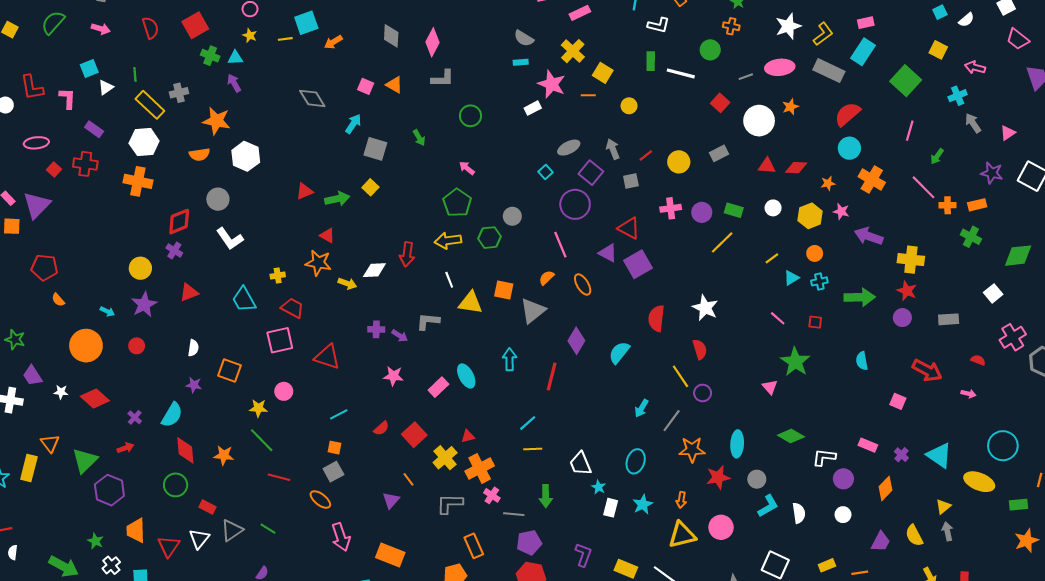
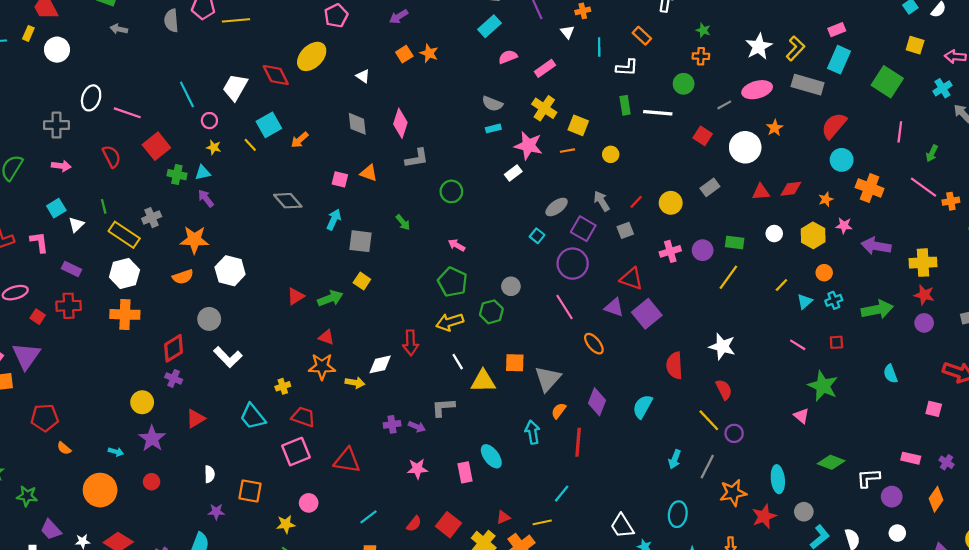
yellow line: (285, 39) -> (250, 145), turned 64
orange semicircle: (547, 278) -> (559, 411), moved
pink rectangle: (438, 387) -> (465, 472), turned -48
yellow line: (533, 449) -> (542, 522), moved

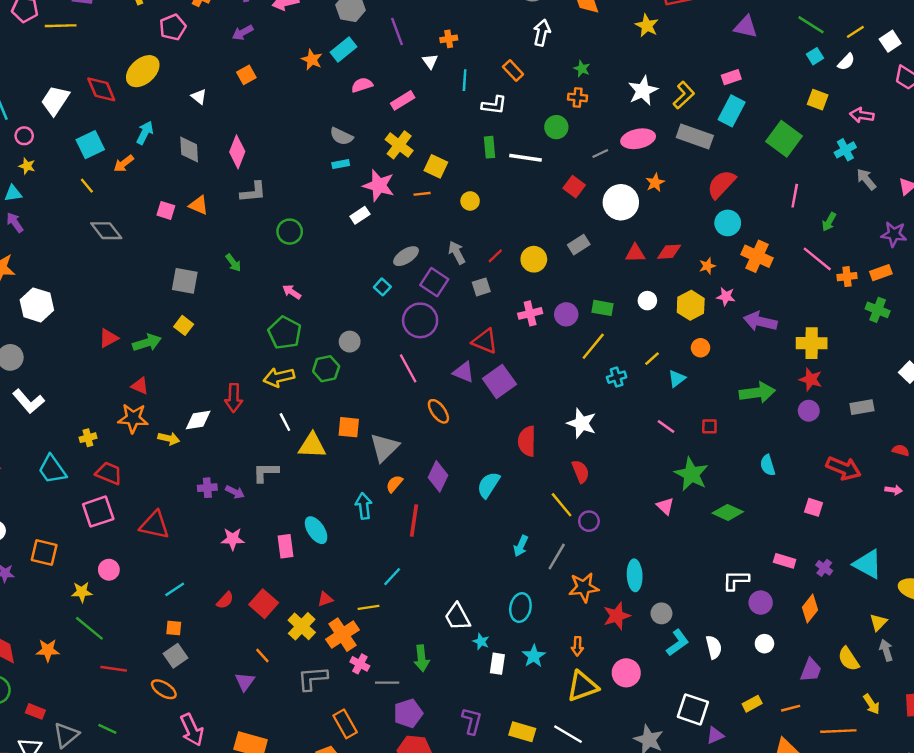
orange star: (429, 53) -> (312, 60), moved
yellow line: (250, 145) -> (87, 186), moved
cyan arrow: (334, 219) -> (145, 133), moved
cyan cross: (834, 300) -> (617, 377), moved
green diamond: (831, 462) -> (728, 512), moved

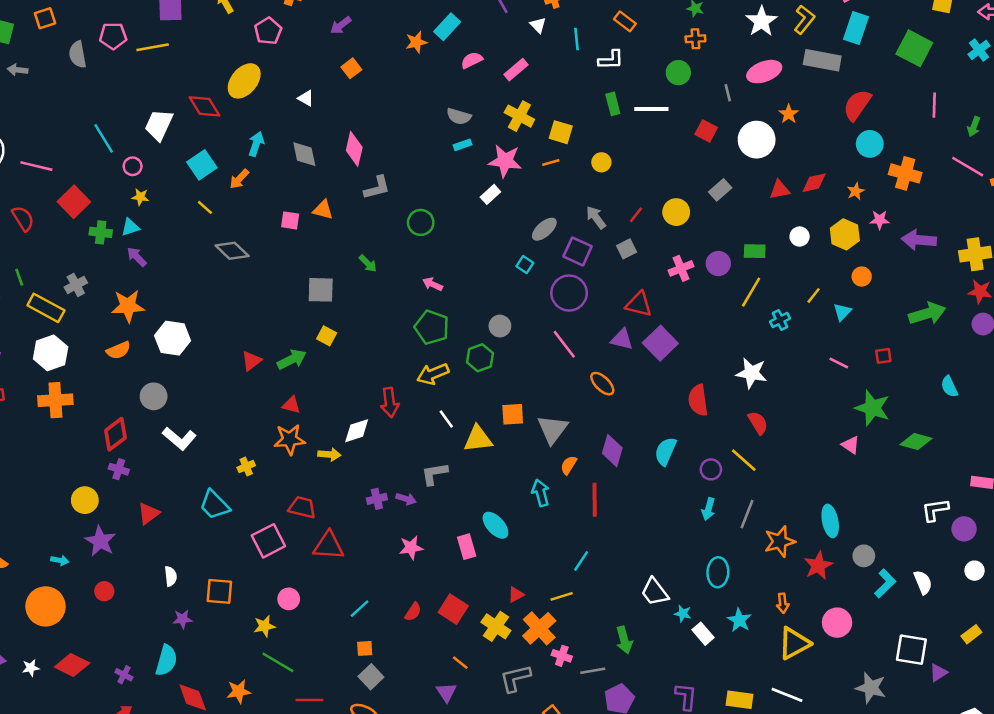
orange star: (312, 60) -> (416, 42), turned -30
gray line: (600, 154) -> (728, 93), turned -70
red trapezoid: (109, 473) -> (302, 507), moved
purple circle: (589, 521) -> (711, 469), moved
white rectangle: (497, 664) -> (703, 634), turned -40

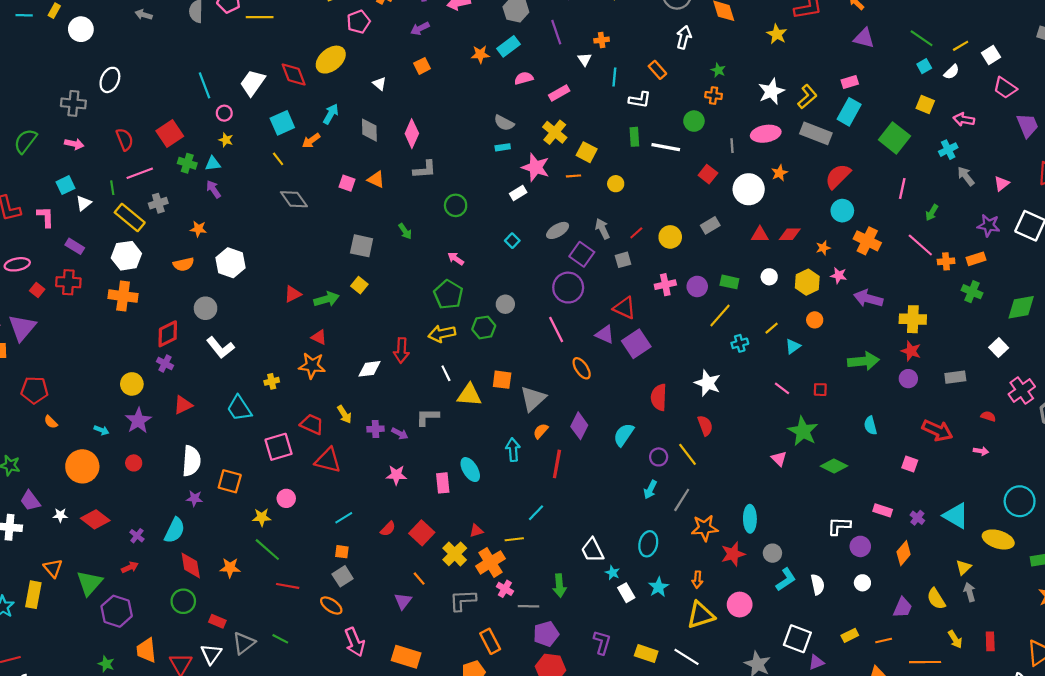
pink line: (36, 166) -> (140, 173), moved, turned -45
cyan square: (525, 265) -> (512, 241), moved
orange star: (128, 306) -> (198, 229), size x0.6
yellow arrow: (329, 454) -> (344, 414), moved, turned 42
white semicircle: (171, 576) -> (191, 461), size x1.8

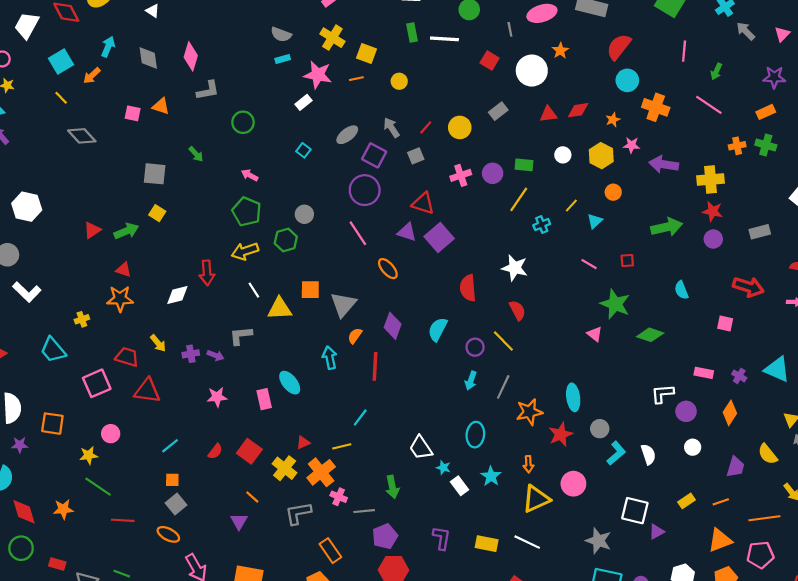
orange cross: (946, 261) -> (737, 146), moved

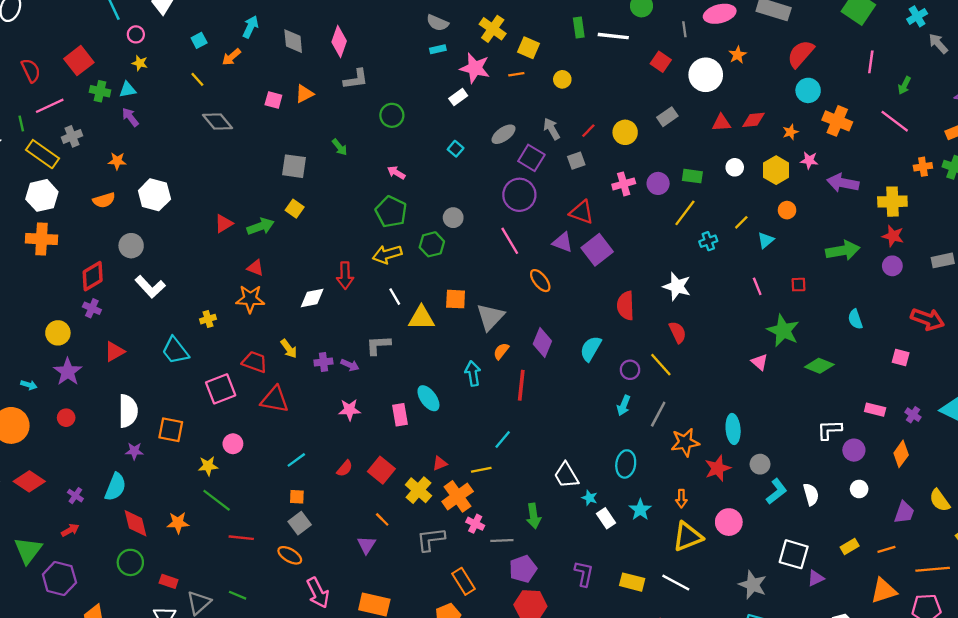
cyan square: (61, 62) -> (199, 40), size x0.6
orange triangle: (161, 106) -> (304, 94), turned -48
pink line: (589, 264) -> (757, 286), turned 35

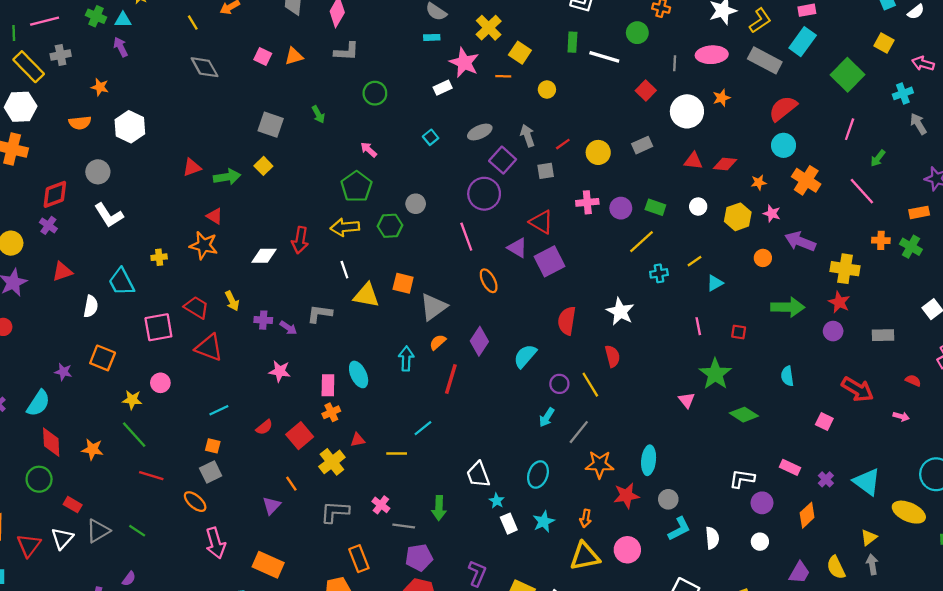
orange circle: (787, 210) -> (763, 258), moved
white semicircle: (128, 411) -> (91, 306), moved, size x0.7
orange cross: (458, 496) -> (331, 412), moved, size x0.6

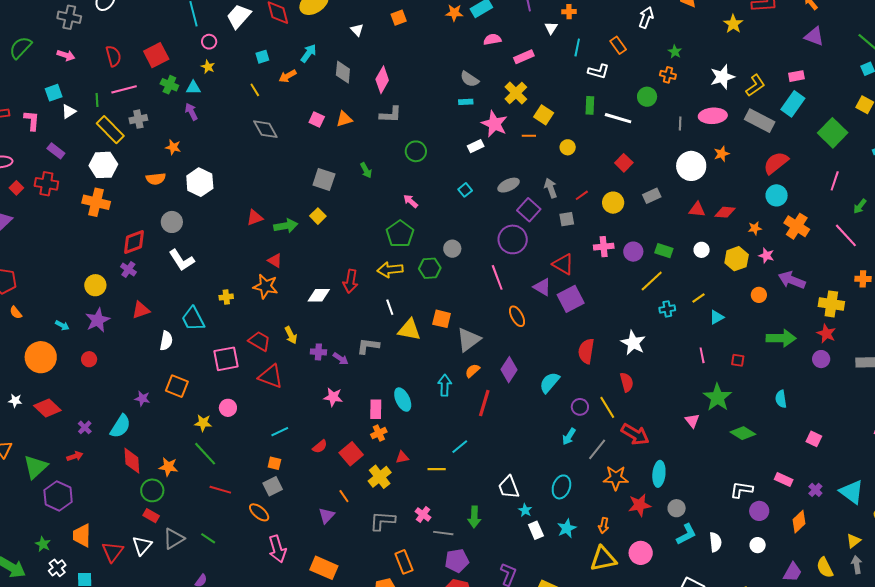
red square: (646, 90) -> (624, 163), moved
red arrow: (858, 389) -> (635, 434), moved
green circle: (39, 479) -> (152, 490), moved

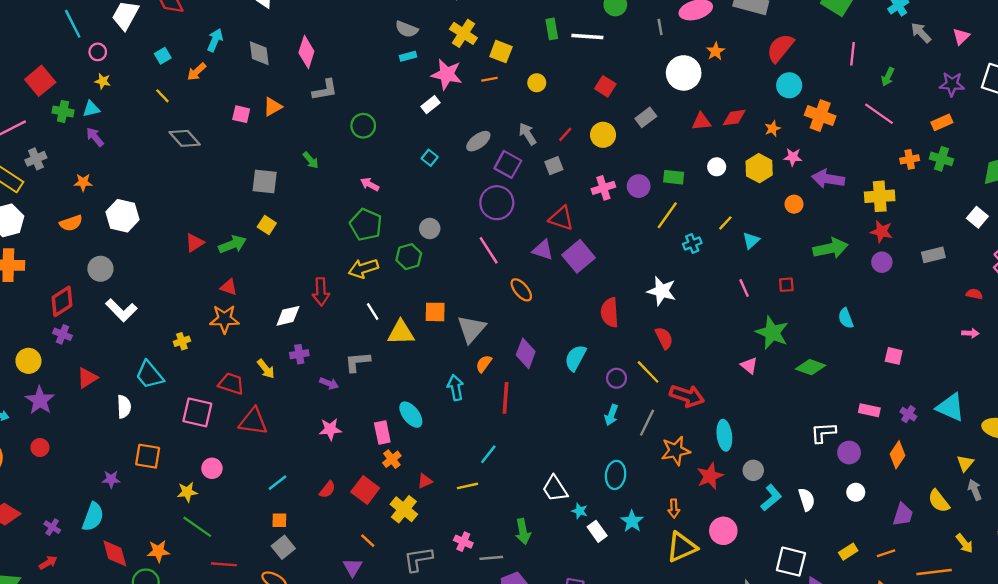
purple cross: (318, 352) -> (299, 354), moved
pink square: (226, 359) -> (197, 412), turned 36

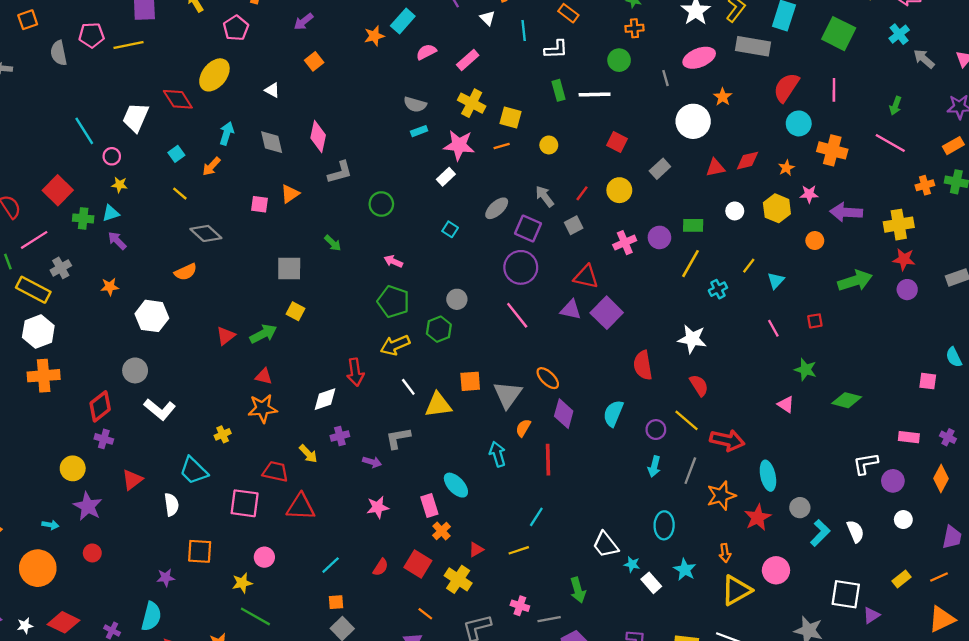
pink line: (852, 54) -> (834, 90), moved
orange semicircle: (71, 223) -> (186, 272), moved
orange ellipse: (521, 290) -> (548, 378), moved
cyan semicircle: (846, 318) -> (954, 357), moved
green star: (772, 333) -> (805, 370), size x0.7

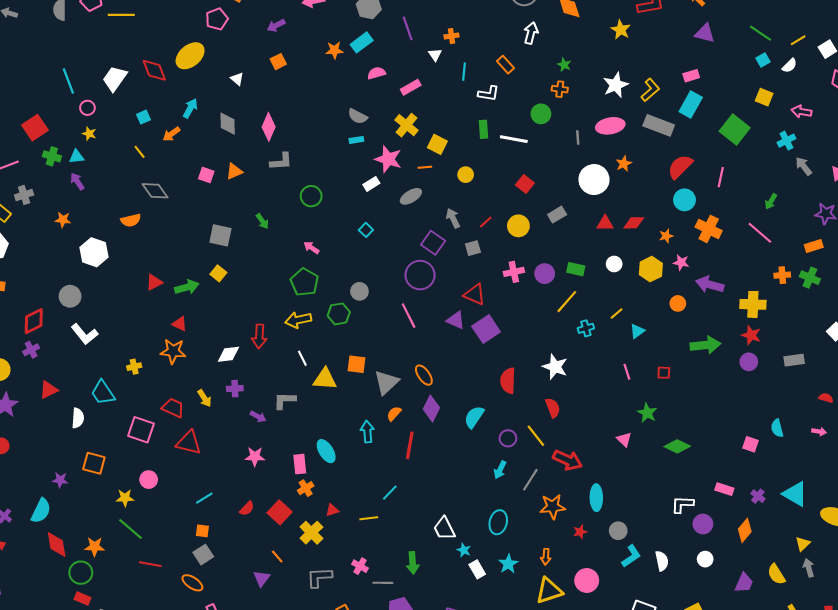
gray ellipse: (497, 208) -> (411, 196), moved
purple cross: (104, 439) -> (31, 350), turned 35
red star: (758, 517) -> (580, 532), size x0.6

